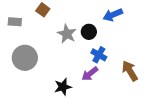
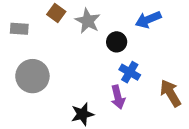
gray star: (67, 34) -> (88, 21), moved
purple arrow: (90, 74) -> (118, 97), turned -66

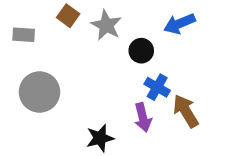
brown arrow: (171, 93) -> (186, 111), moved

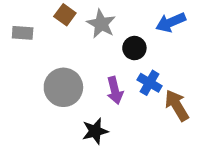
gray circle: (40, 92) -> (63, 87), moved
purple arrow: (143, 117) -> (115, 90), moved

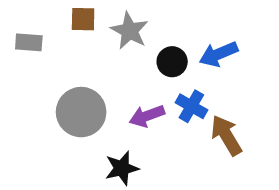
brown square: (65, 15) -> (83, 19), turned -35
blue arrow: (171, 22) -> (219, 54), moved
purple arrow: (115, 90) -> (147, 116), turned 84

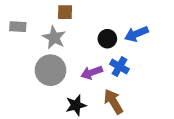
brown square: (83, 19) -> (65, 12), moved
gray star: (129, 31) -> (54, 37), moved
brown arrow: (226, 135) -> (113, 102), moved

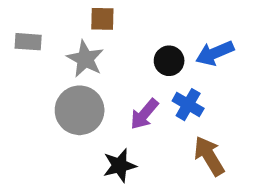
purple arrow: (92, 73) -> (144, 114), turned -30
brown arrow: (113, 102) -> (209, 156), moved

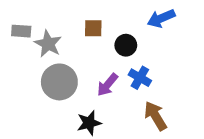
brown square: (102, 19) -> (93, 28), moved
blue arrow: (215, 53) -> (161, 18), moved
gray star: (85, 59) -> (48, 44), moved

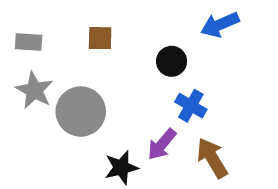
brown square: (93, 28) -> (100, 38), moved
gray star: (48, 44) -> (34, 90), moved
purple arrow: (107, 85) -> (162, 144), moved

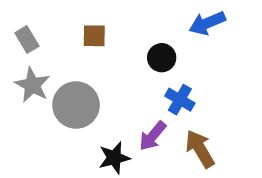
gray rectangle: (29, 42) -> (27, 39), turned 55

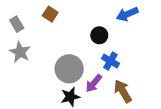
brown square: (94, 36) -> (50, 14), moved, turned 32
gray circle: (76, 105) -> (69, 69), moved

